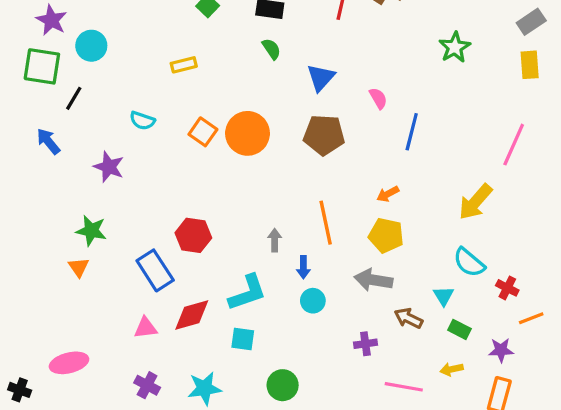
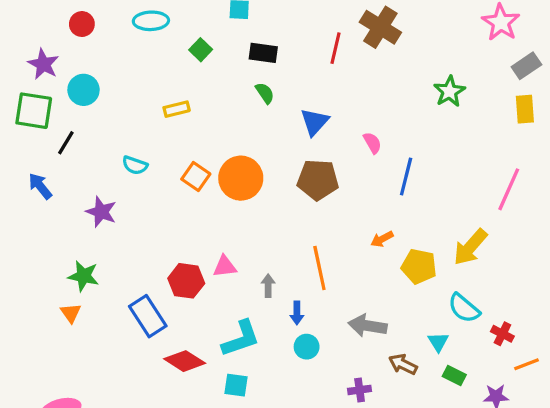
yellow pentagon: (386, 235) -> (419, 266), moved
red diamond: (192, 315) -> (185, 361), turned 48
pink triangle: (146, 328) -> (225, 266), moved

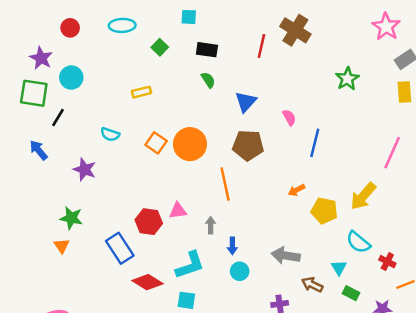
orange line: (319, 268) -> (225, 184), moved

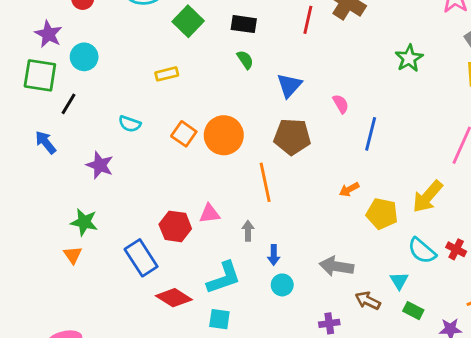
green square: (160, 47) -> (188, 21), size x1.5
red cross: (387, 262) -> (456, 249), moved

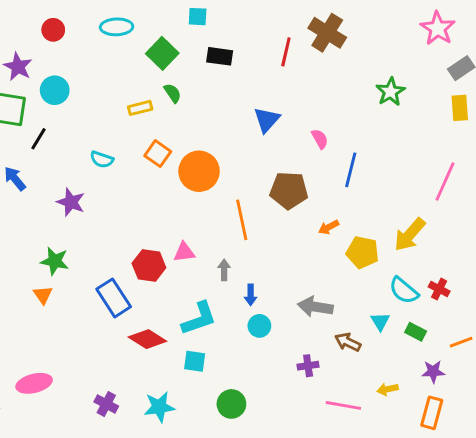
green semicircle: (245, 60) -> (173, 93), moved
orange square: (184, 134) -> (158, 154), moved
brown pentagon: (292, 137) -> (289, 190), moved
green rectangle: (413, 311) -> (416, 332), moved

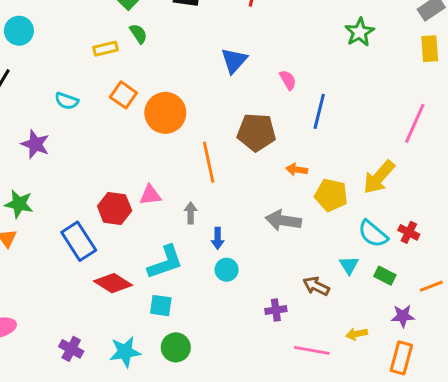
orange arrow: (329, 227) -> (297, 170), turned 36
gray arrow: (315, 307) -> (283, 220), moved
green circle: (231, 404) -> (176, 347), moved

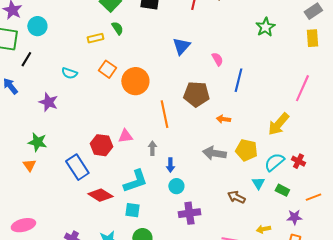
yellow pentagon: (331, 195) -> (246, 150), moved
cyan semicircle: (373, 234) -> (274, 162), turned 100
purple cross: (276, 310) -> (189, 213), moved, size x1.5

